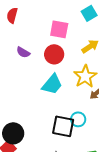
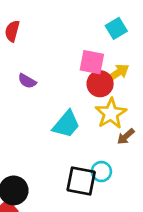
pink square: (59, 29) -> (92, 62), moved
red circle: (54, 54) -> (100, 84), moved

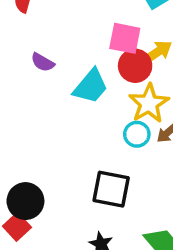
cyan trapezoid: (66, 124) -> (91, 86), moved
cyan circle: (101, 172) -> (137, 134), moved

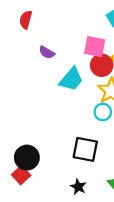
purple semicircle: (43, 62) -> (47, 52), moved

